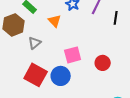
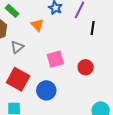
black line: (116, 18) -> (93, 28), moved
blue circle: (61, 76) -> (46, 90), moved

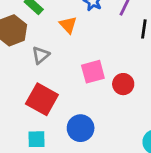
red circle: (86, 67) -> (123, 84), moved
blue circle: (46, 90) -> (81, 128), moved

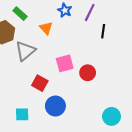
gray triangle: (41, 55) -> (25, 51), size x1.5
red square: (42, 99) -> (40, 83), moved, size x0.7

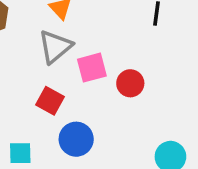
gray triangle: (25, 51) -> (55, 47), moved

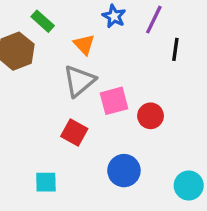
blue circle: (76, 139) -> (124, 171), moved

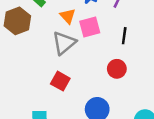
black line: (175, 49) -> (124, 36), moved
pink square: (114, 101) -> (90, 27), moved

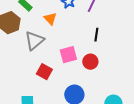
pink square: (90, 27) -> (68, 55), moved
gray triangle: (64, 43) -> (34, 41), moved

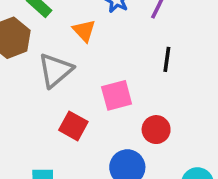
red circle: (90, 62) -> (156, 130), moved

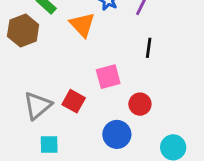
orange triangle: (84, 31) -> (82, 25), size x1.4
gray triangle: (55, 70) -> (38, 106), moved

